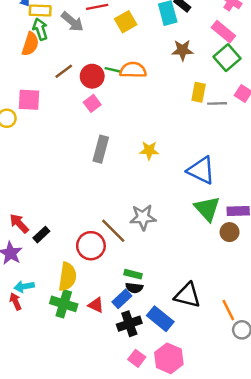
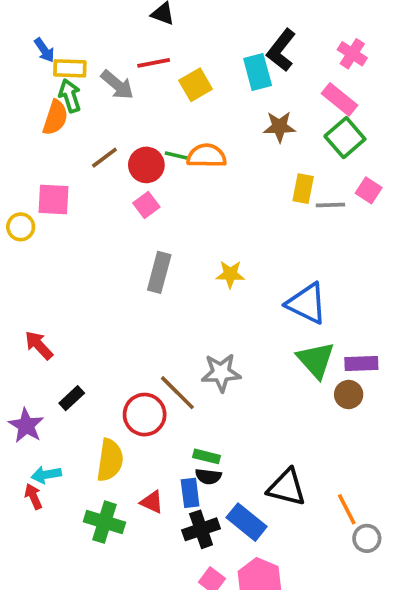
red arrow: (19, 223) -> (39, 345), moved
blue rectangle: (122, 299) -> (190, 493), turned -54
green cross: (64, 304) -> (104, 522), moved

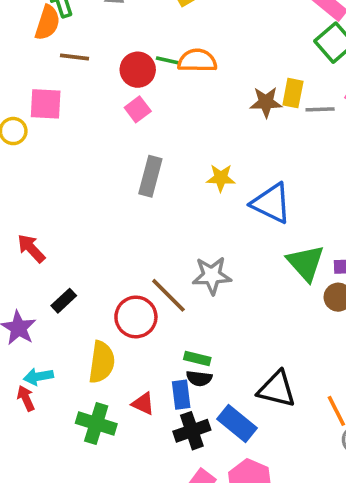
brown star: (279, 127) -> (266, 102), moved
brown line: (104, 158) -> (75, 57), moved, turned 44
blue triangle: (307, 303) -> (271, 203), moved

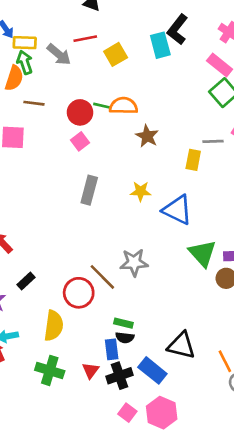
yellow rectangle: (293, 93) -> (193, 160), moved
brown star: (266, 102) -> (147, 136), moved, turned 30
red triangle: (143, 404) -> (91, 370), moved, turned 42

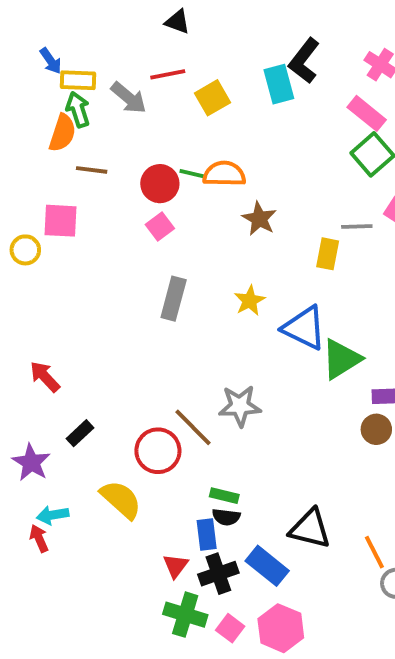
yellow star: (141, 191) -> (250, 301), turned -30
green triangle: (202, 253) -> (341, 359), moved, turned 40
yellow semicircle: (54, 326) -> (121, 499), turned -56
green cross: (50, 370) -> (185, 615), moved

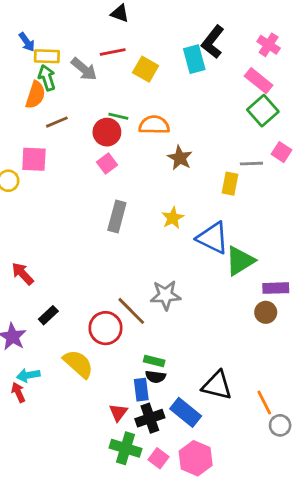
yellow square: (213, 98) -> (146, 69), turned -30
brown line: (92, 170) -> (57, 122), turned -30
green line: (193, 174) -> (118, 116), moved

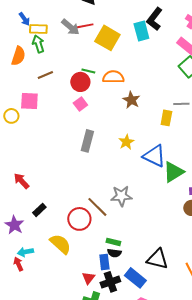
gray arrow: (84, 69) -> (70, 27), moved
yellow square: (146, 69) -> (107, 38), size x1.4
orange semicircle: (35, 95) -> (18, 56), moved

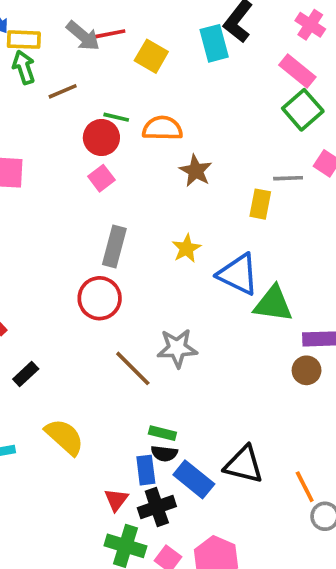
yellow square: (107, 38) -> (151, 56), size x0.7
brown line: (45, 75) -> (63, 91), moved
green triangle: (173, 172) -> (273, 304), turned 40
red circle: (79, 219) -> (100, 298), moved
blue rectangle: (135, 278) -> (194, 479), moved

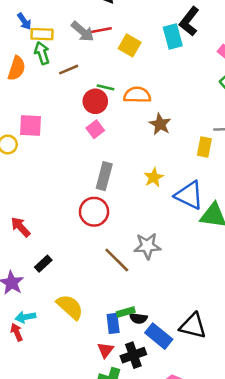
green rectangle: (162, 433) -> (126, 312), moved, turned -30
blue rectangle: (146, 470) -> (113, 323), moved

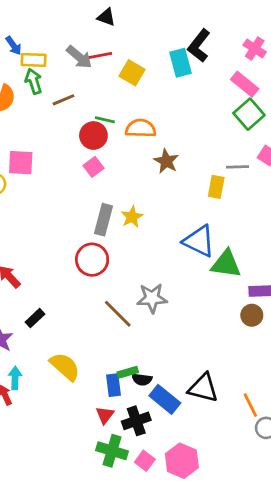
yellow star: (154, 177) -> (132, 217), moved
cyan arrow: (25, 317) -> (15, 378), turned 102

